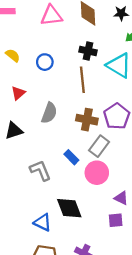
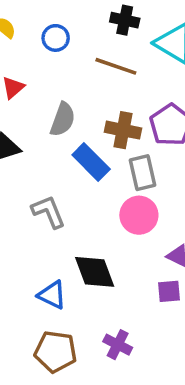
brown line: (82, 80) -> (116, 66), turned -65
gray rectangle: (99, 146) -> (142, 173), turned -50
blue rectangle: (71, 157) -> (91, 162), moved, size x1.5

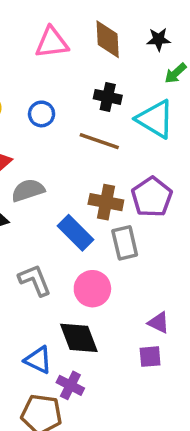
gray semicircle: (63, 119) -> (28, 190), moved, turned -128
pink circle: (139, 215) -> (92, 289), moved
purple cross: (118, 345) -> (70, 385), moved

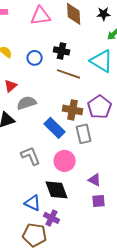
black cross: (108, 97) -> (62, 51), moved
purple triangle: (159, 323) -> (95, 180), moved

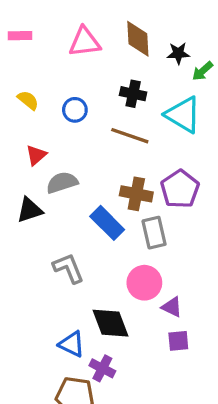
black star: (104, 14) -> (178, 53), moved
black cross: (62, 51) -> (133, 94), moved
pink circle: (65, 161) -> (144, 283), moved

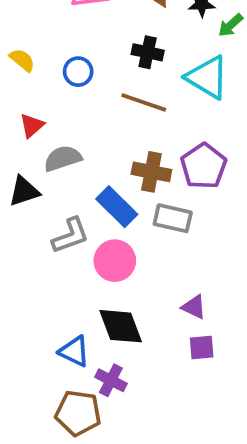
gray rectangle: (154, 233) -> (173, 218), turned -64
gray L-shape: (68, 268) -> (70, 236), moved, turned 92
pink circle: (144, 283) -> (115, 261), moved

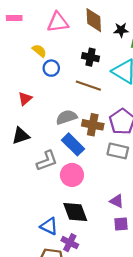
yellow semicircle: (22, 60) -> (39, 51), moved
gray semicircle: (63, 158) -> (67, 117), moved
gray rectangle: (173, 218) -> (118, 151), moved

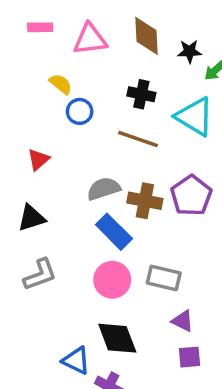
pink rectangle: (14, 18) -> (40, 27), moved
gray rectangle: (118, 151) -> (164, 278), moved
gray L-shape: (47, 161) -> (40, 275), moved

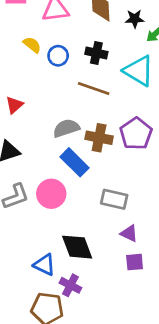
blue circle: (80, 111) -> (58, 56), moved
pink circle: (112, 280) -> (51, 194), moved

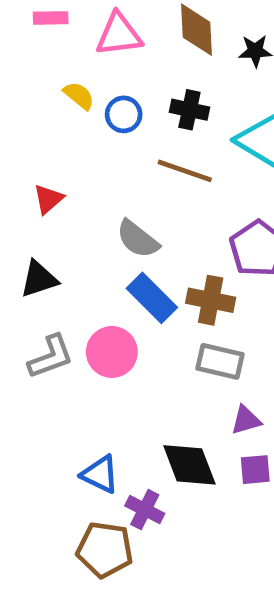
gray semicircle: (66, 128) -> (138, 239), turned -124
brown cross: (99, 138) -> (211, 300), moved
purple triangle: (129, 233) -> (246, 420), turned -42
black diamond: (77, 247) -> (189, 465), moved

